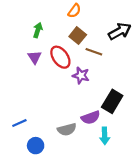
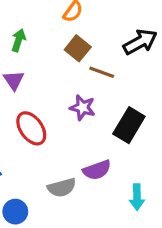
red ellipse: (60, 57) -> (31, 128), moved
black rectangle: (112, 101) -> (129, 125), moved
cyan arrow: (105, 136) -> (137, 197), moved

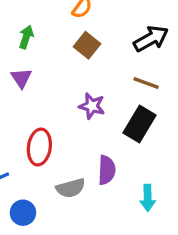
brown line: (102, 72) -> (146, 83), moved
red ellipse: (31, 128) -> (39, 147), moved, turned 44
purple semicircle: (97, 170) -> (107, 170), turned -68

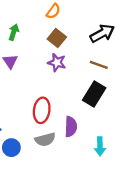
purple star: (92, 106) -> (57, 63), moved
red ellipse: (39, 147) -> (42, 110), moved
blue circle: (23, 213) -> (11, 148), moved

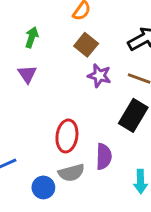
purple star: (57, 63) -> (99, 76), moved
blue circle: (11, 148) -> (43, 187), moved

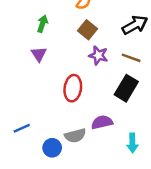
red ellipse: (67, 136) -> (73, 88), moved
purple semicircle: (104, 157) -> (102, 122), turned -105

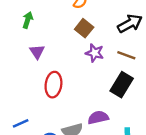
green arrow: (42, 24) -> (28, 20), moved
red ellipse: (73, 88) -> (53, 85), moved

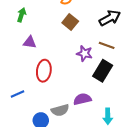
purple triangle: (37, 52) -> (30, 42), turned -48
purple star: (95, 53) -> (84, 53), moved
blue line: (21, 123) -> (17, 94), moved

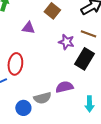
purple triangle: (30, 42) -> (28, 28), moved
red ellipse: (44, 71) -> (15, 64), moved

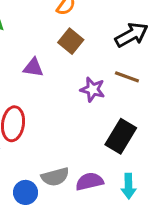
black rectangle: (84, 59) -> (121, 136), moved
purple semicircle: (64, 87) -> (90, 182), moved

